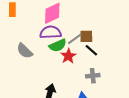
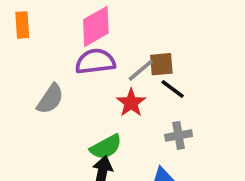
green semicircle: (58, 45) -> (106, 147), moved
gray semicircle: (25, 51) -> (50, 99), turned -96

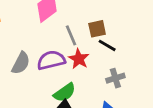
purple semicircle: (95, 61) -> (51, 60), moved
gray line: (141, 70) -> (71, 35), moved, turned -66

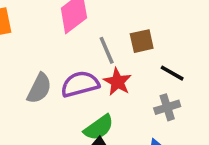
black line: (107, 45) -> (172, 73), moved

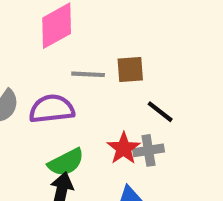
gray line: (107, 50) -> (88, 74), turned -72
red star: (117, 82) -> (124, 148), moved

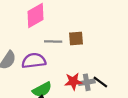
black line: (160, 112) -> (100, 82), moved
red star: (124, 148) -> (73, 81), turned 30

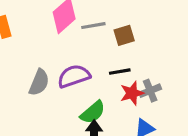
gray line: (53, 42) -> (93, 26), moved
black line: (100, 82) -> (120, 72), moved, turned -35

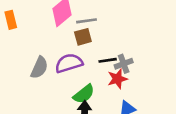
brown square: (124, 35) -> (83, 37), moved
gray cross: (150, 91) -> (124, 64), moved

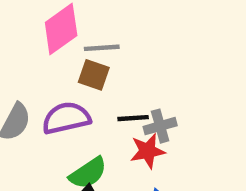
brown square: (83, 37) -> (94, 75), turned 30

